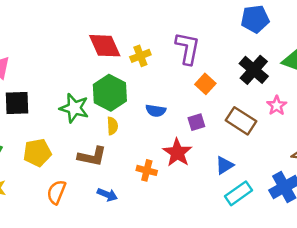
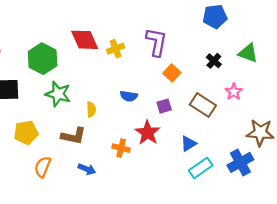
black cross: (254, 70) -> (214, 61), size x0.6
green hexagon: (110, 93) -> (43, 59), moved

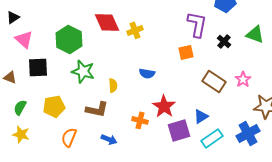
purple L-shape: (156, 42) -> (197, 24), moved
orange square: (172, 73) -> (186, 52), turned 35
pink star: (234, 92) -> (243, 79), moved
purple square: (164, 106) -> (179, 130), moved, size x1.6

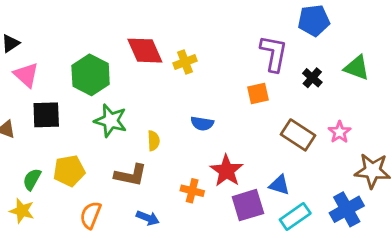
green semicircle: (20, 107) -> (32, 179), moved
blue triangle: (201, 116) -> (279, 185), turned 49

